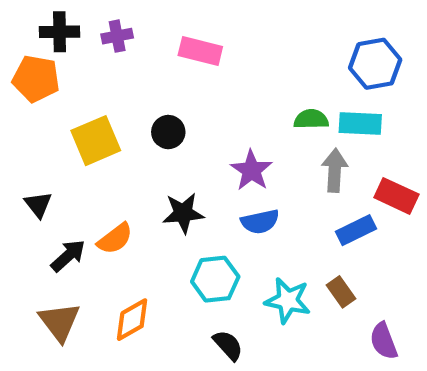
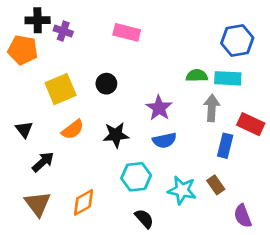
purple cross: (117, 36) -> (63, 31), moved, turned 30
blue rectangle: (356, 230) -> (225, 146), turned -50
orange semicircle: (115, 239) -> (73, 130), moved

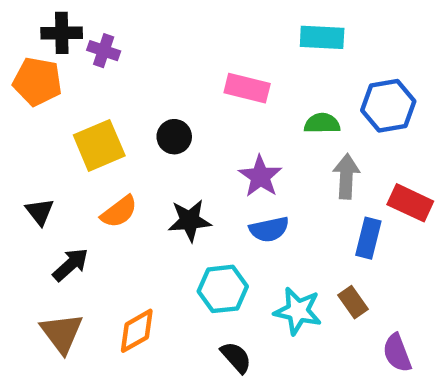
pink rectangle: (127, 32) -> (247, 88), moved
blue hexagon: (237, 40) -> (388, 106), moved
cyan rectangle: (228, 78) -> (322, 37), moved

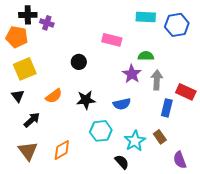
blue hexagon: (388, 106) -> (177, 25), moved
yellow square: (99, 145) -> (25, 69), moved
purple star: (260, 176) -> (132, 74), moved
cyan star: (298, 311) -> (135, 141), turned 30
black semicircle: (236, 357) -> (122, 162), moved

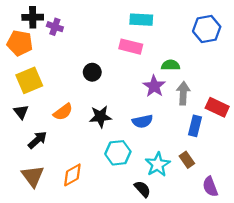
cyan rectangle: (146, 17) -> (141, 20), moved

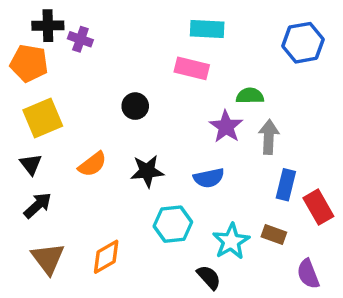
red rectangle: (217, 107) -> (318, 207), moved, turned 35
black arrow: (37, 140) -> (38, 205), moved
brown rectangle: (187, 160) -> (274, 234), turned -35

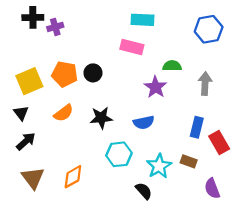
purple cross: (80, 39) -> (55, 27), turned -35
orange pentagon: (29, 63) -> (65, 74), moved
gray arrow: (269, 137) -> (205, 84), moved

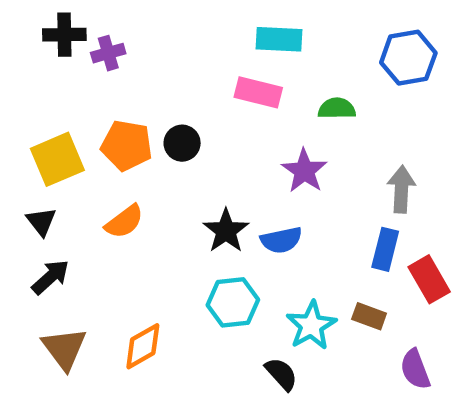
green semicircle: (172, 66) -> (337, 108), moved
gray arrow: (205, 84) -> (401, 189), moved
black star: (101, 118) -> (226, 231), moved, turned -30

